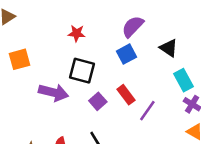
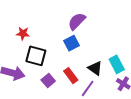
red star: (77, 33) -> (23, 33), moved
black triangle: (169, 48) -> (95, 68), moved

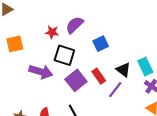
purple semicircle: (77, 21) -> (75, 25), moved
purple square: (48, 81) -> (76, 80), size x1.5

